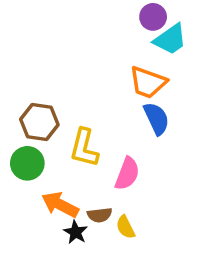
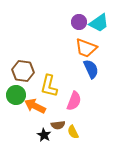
purple circle: (153, 17) -> (79, 22), moved
orange arrow: (60, 205) -> (35, 106), moved

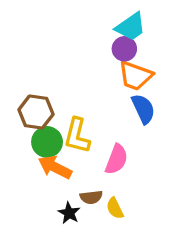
purple circle: (79, 22) -> (124, 49), moved
cyan trapezoid: (99, 23) -> (131, 27), moved
green circle: (16, 95) -> (47, 142), moved

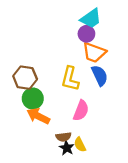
yellow L-shape: (77, 136) -> (70, 79), moved
black star: (69, 213) -> (67, 148), moved

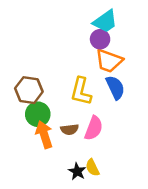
orange arrow: (38, 116) -> (44, 135), turned 45
brown semicircle: (63, 137) -> (70, 129), moved

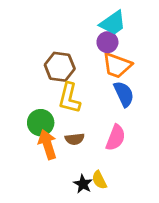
brown hexagon: (29, 90) -> (60, 67), moved
yellow L-shape: (81, 91) -> (69, 98), moved
pink semicircle: (94, 128) -> (116, 138), moved

